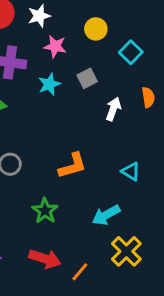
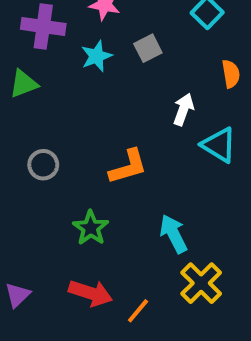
white arrow: (113, 109) -> (183, 109), moved
cyan triangle: (131, 171) -> (219, 145), moved, size x1.4
cyan arrow: (106, 215) -> (174, 234), turned 92

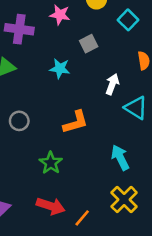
cyan star: (97, 56) -> (60, 68), moved, turned 30
cyan arrow: (174, 234) -> (120, 158), moved

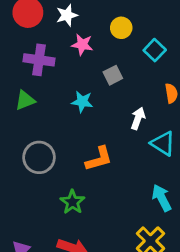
gray circle: (19, 121) -> (39, 157), size x1.5
cyan arrow: (120, 158) -> (162, 198), moved

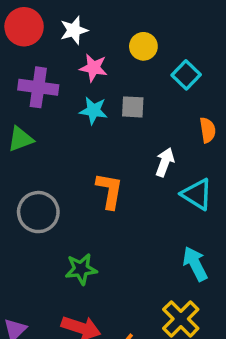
gray square: (113, 75) -> (133, 107), turned 30
cyan star: (82, 102) -> (94, 110), moved
orange L-shape: (99, 159) -> (110, 191), moved, turned -64
green star: (72, 202) -> (81, 269), turned 30

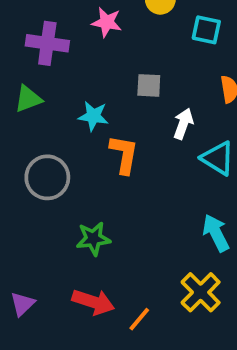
cyan square: (186, 75) -> (206, 30), turned -32
gray square: (133, 107) -> (149, 85), moved
cyan star: (94, 110) -> (93, 116), moved

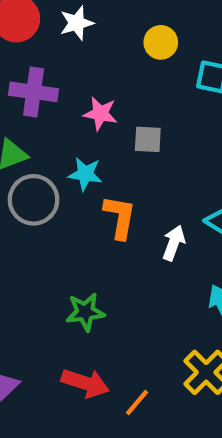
pink star: (107, 22) -> (100, 114), moved
white arrow: (183, 124) -> (174, 243), moved
gray circle: (47, 177) -> (34, 200), moved

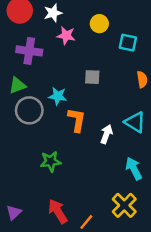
pink star: (100, 114) -> (66, 36), moved
green star: (85, 312) -> (51, 161), moved
red arrow: (85, 383) -> (58, 211), turned -140

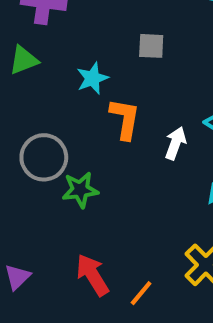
cyan star: (58, 96) -> (92, 78), turned -30
gray circle: (29, 110) -> (44, 157), moved

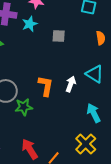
cyan star: (92, 78) -> (30, 24), moved
orange L-shape: (125, 119) -> (46, 86), moved

